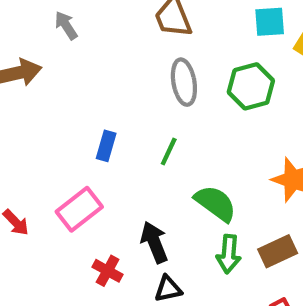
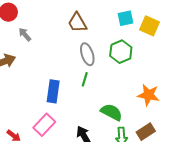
blue rectangle: (106, 146) -> (53, 91), size x1.5
green line: (169, 152) -> (85, 79), moved

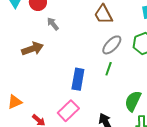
gray ellipse: (87, 54) -> (112, 45), turned 60
green semicircle: (111, 112) -> (133, 101), turned -95

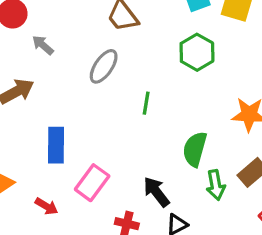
gray ellipse: (112, 45) -> (104, 66), moved
blue rectangle: (78, 79) -> (56, 145), moved

